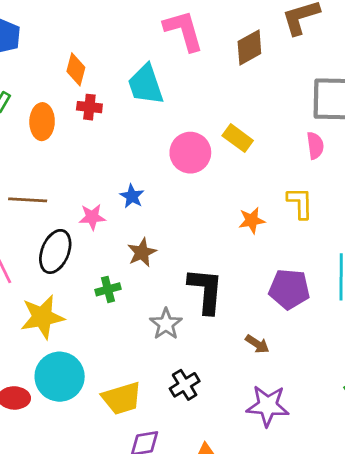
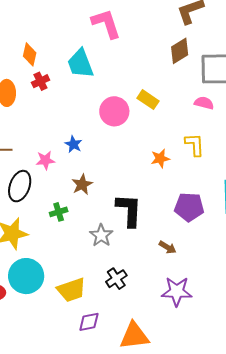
brown diamond: (249, 48) -> (180, 51), moved
red cross: (89, 107) -> (40, 81), turned -30
pink semicircle: (315, 146) -> (204, 103), turned -66

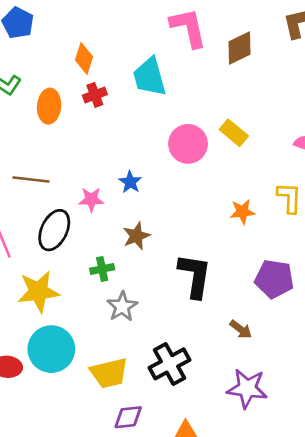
brown diamond: (180, 51) -> (239, 48), moved
gray star: (101, 235) -> (122, 306), moved
black cross: (116, 279) -> (170, 364), size x1.4

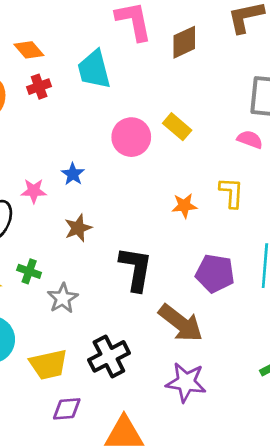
orange diamond: (84, 58) -> (29, 50), turned -60
green cross: (102, 269) -> (29, 271), moved, turned 30
brown arrow: (241, 329) -> (181, 323), size x2.0

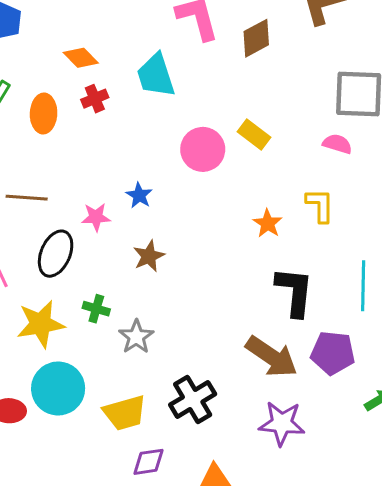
orange star: (184, 206) -> (268, 223), turned -30
black L-shape: (136, 269) -> (294, 292), moved
purple pentagon: (215, 273) -> (333, 353), moved

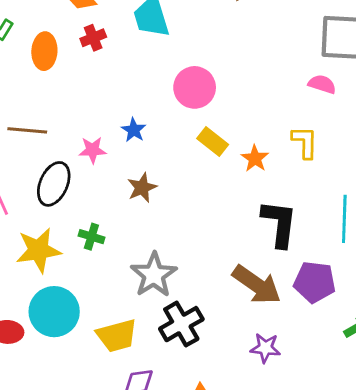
yellow rectangle: (254, 134) -> (213, 142), moved
gray star: (136, 337) -> (154, 275), moved, size x1.4
purple star: (282, 423) -> (265, 348), size x0.7

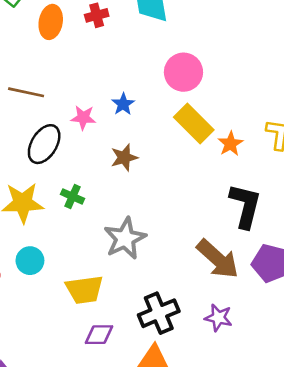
yellow rectangle: (213, 142) -> (194, 124), size x1.4
cyan circle: (54, 312) -> (30, 261), size x0.6
black cross: (181, 324) -> (159, 313), moved

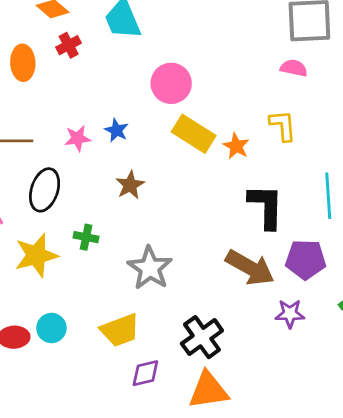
pink star: (83, 118) -> (78, 138), moved
cyan circle: (30, 261) -> (51, 328), moved
purple star: (218, 318) -> (290, 314), moved

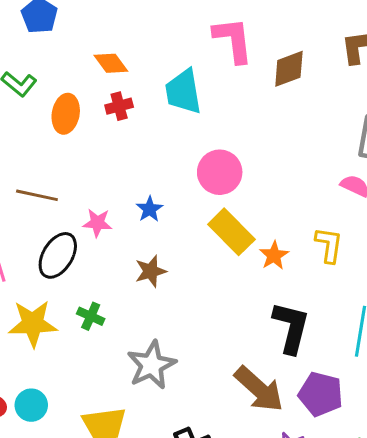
pink star: (78, 138) -> (97, 223), moved

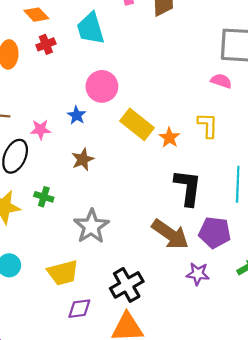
pink circle: (220, 172) -> (102, 86), moved

